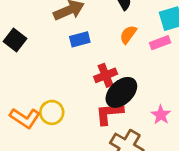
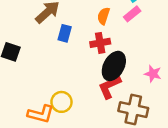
blue rectangle: (80, 39) -> (65, 33), turned -42
red cross: (106, 75) -> (100, 43), moved, turned 30

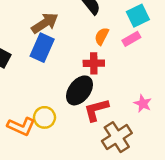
blue rectangle: (65, 33) -> (42, 48), moved, size x1.5
black ellipse: (114, 66) -> (79, 90), moved
brown cross: (133, 110) -> (117, 137), turned 36

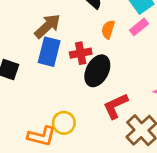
red cross: (94, 63) -> (81, 53), moved
black ellipse: (79, 90) -> (97, 71), moved

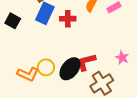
black ellipse: (97, 71) -> (70, 69), moved

